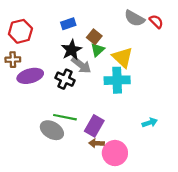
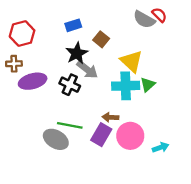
red semicircle: (156, 22) -> (159, 15), moved
green triangle: (98, 50) -> (148, 85), moved
cyan arrow: (150, 123) -> (161, 147), moved
brown arrow: (96, 143) -> (110, 117), moved
pink circle: (115, 153) -> (130, 136), moved

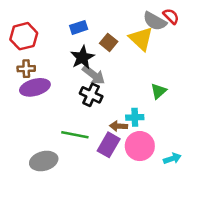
yellow triangle: (131, 61) -> (141, 39), moved
brown cross: (14, 64) -> (26, 69), moved
black cross: (70, 85) -> (91, 95), moved
cyan cross: (126, 86) -> (135, 117), moved, size x0.6
gray ellipse: (56, 139) -> (44, 161), moved, turned -45

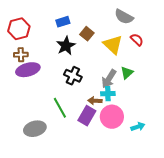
red semicircle: (171, 16) -> (137, 40), moved
yellow triangle: (141, 39) -> (113, 45), moved
gray arrow: (94, 75) -> (109, 79), moved, turned 84
green line: (75, 135) -> (60, 108), turned 50

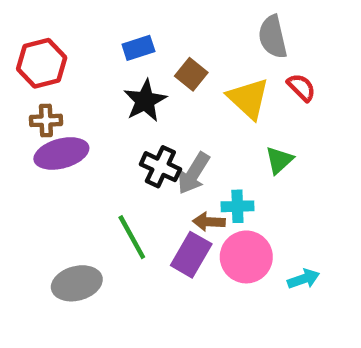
gray semicircle: (124, 17) -> (273, 37), turned 48
gray arrow: (109, 79) -> (193, 173), moved

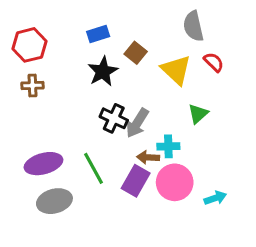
purple ellipse: (61, 153) -> (43, 164), moved

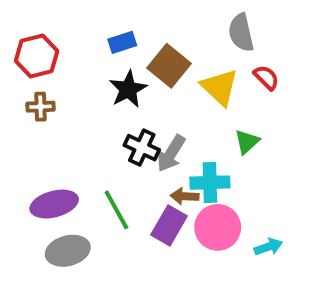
brown square: (136, 53) -> (169, 66), size x1.5
cyan cross: (168, 146) -> (210, 183), size x1.4

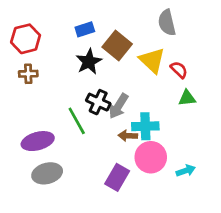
red semicircle: (266, 77) -> (179, 70), moved
green triangle: (247, 142) -> (187, 98), moved, turned 36
green line: (116, 210) -> (77, 121), moved
purple rectangle: (169, 225) -> (117, 177), moved

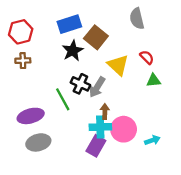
blue rectangle: (85, 29) -> (69, 24), size x1.5
yellow triangle: (152, 60) -> (118, 65), moved
cyan cross: (145, 126) -> (100, 127), moved
brown arrow: (128, 136) -> (105, 111), turned 88

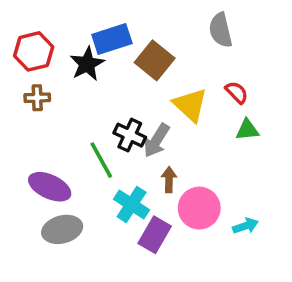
black star: (73, 51) -> (87, 64), moved
purple ellipse: (31, 116) -> (50, 187), turned 40
cyan cross: (100, 127) -> (132, 205), moved, turned 35

